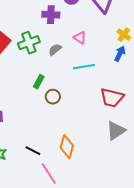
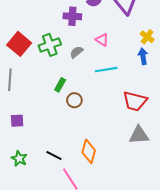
blue arrow: (120, 54) -> (143, 56), turned -35
gray triangle: (116, 131) -> (139, 135), turned 30

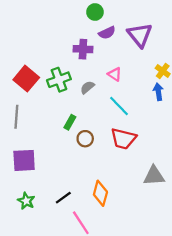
cyan line: (106, 70) -> (119, 106), turned 55
red trapezoid: (135, 101) -> (123, 139), moved
purple square: (17, 121) -> (24, 160), size x1.6
black line: (54, 156) -> (63, 198), turned -63

